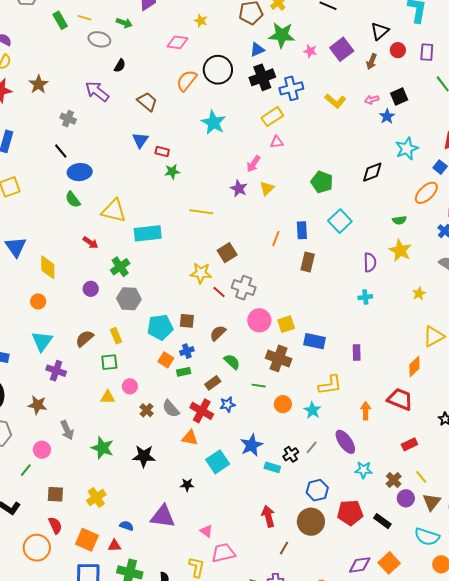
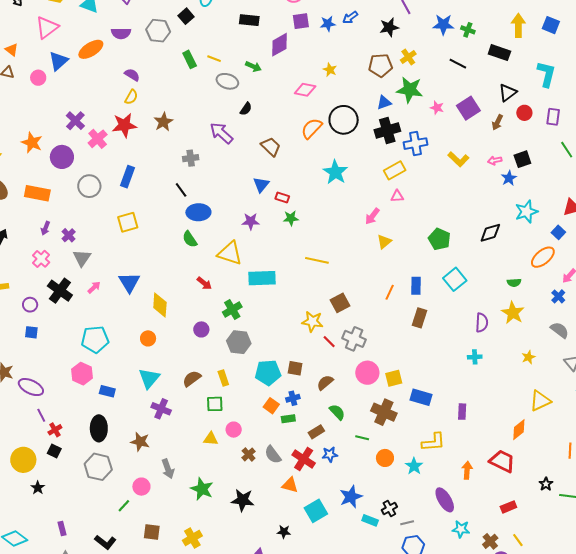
gray cross: (68, 119) -> (191, 158), turned -35
purple star: (239, 189) -> (251, 221), moved, turned -30
gray line: (312, 447) -> (407, 523), moved, turned 32

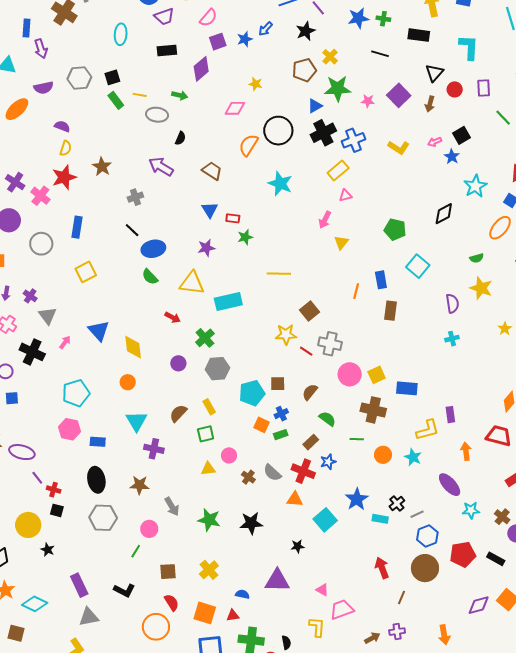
black square: (186, 16) -> (112, 77), moved, turned 35
purple rectangle: (462, 412) -> (450, 415), moved
red cross: (55, 430) -> (54, 490), turned -32
purple rectangle: (62, 529) -> (79, 585), size x1.6

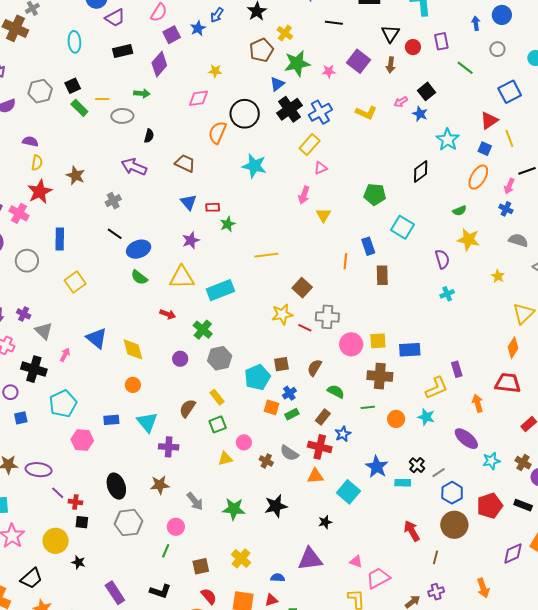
yellow square: (377, 375) -> (378, 341), turned 30
cyan pentagon: (76, 393) -> (63, 404), moved
blue rectangle: (98, 442) -> (111, 420), moved

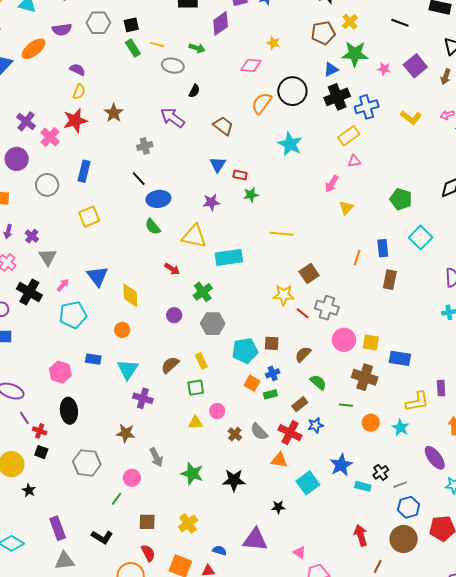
cyan pentagon: (63, 404) -> (73, 315), moved
black ellipse: (116, 486) -> (69, 411), moved

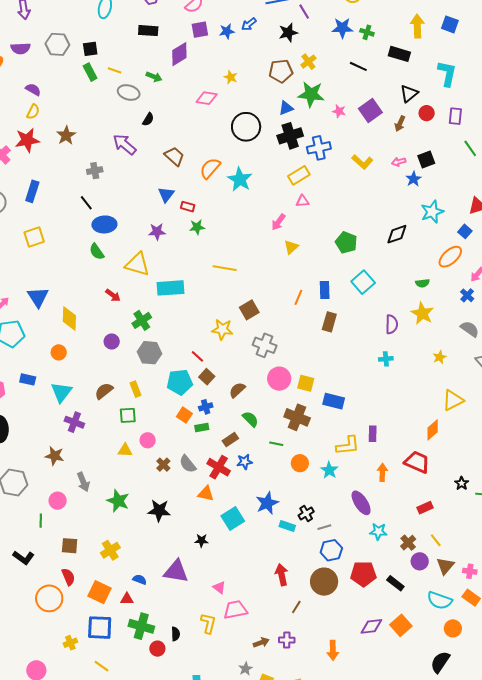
orange semicircle: (262, 103) -> (210, 168), moved
red line: (303, 313) -> (197, 356), moved
brown square: (272, 343) -> (207, 377), turned 35
green line: (117, 499) -> (41, 521), turned -40

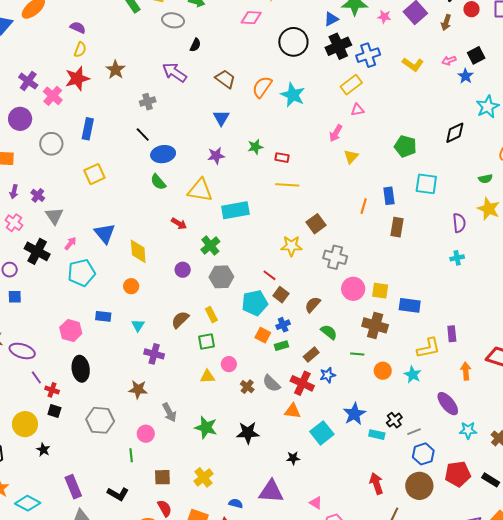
red rectangle: (188, 207) -> (282, 158), moved
cyan square: (363, 282) -> (426, 184), turned -35
cyan triangle: (61, 392) -> (138, 325), size x0.6

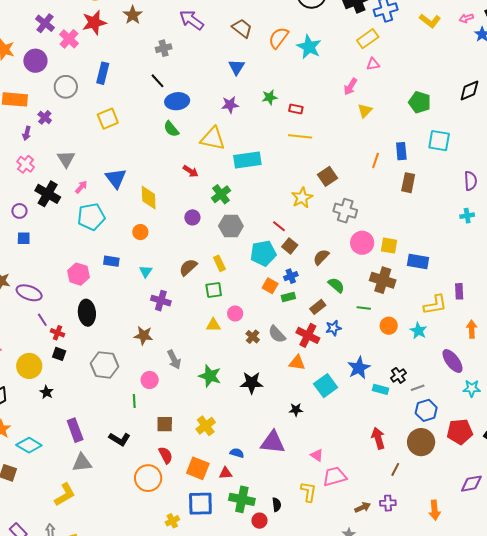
purple cross: (38, 195) -> (45, 117), moved
yellow star: (291, 246) -> (302, 198), turned -30

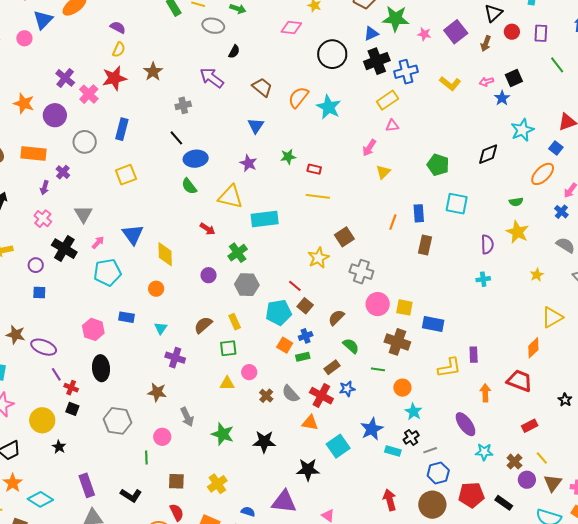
purple star: (230, 105) -> (248, 163), turned 30
cyan star: (418, 331) -> (413, 412), moved
black star: (296, 410) -> (308, 470), size x1.6

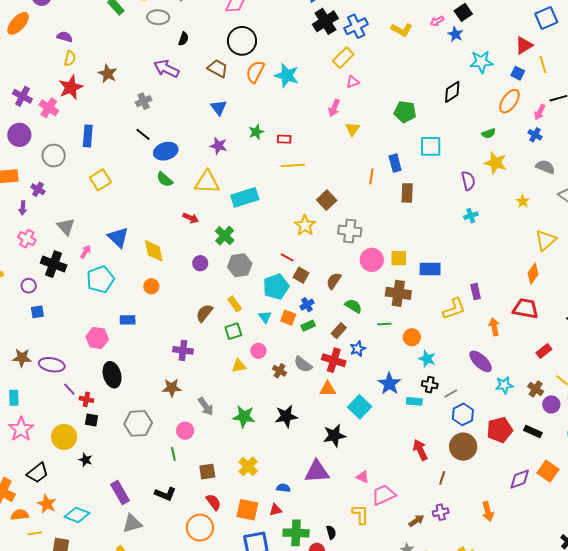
black circle: (332, 54) -> (242, 41), moved
cyan star: (522, 130) -> (481, 62), turned 30
cyan triangle: (161, 328) -> (265, 317), moved
black cross: (411, 437) -> (430, 385), turned -35

